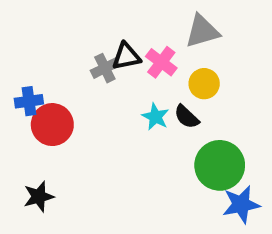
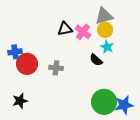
gray cross: (105, 68) -> (56, 68), moved, turned 32
yellow circle: (204, 84) -> (105, 30), moved
cyan star: (155, 117) -> (107, 47), moved
green circle: (220, 165) -> (104, 102), moved

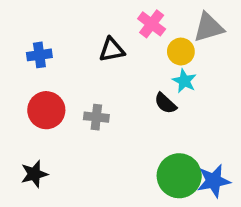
gray triangle: (104, 16) -> (208, 27), moved
pink cross: (83, 32) -> (152, 24), moved
blue cross: (15, 52) -> (39, 55), moved

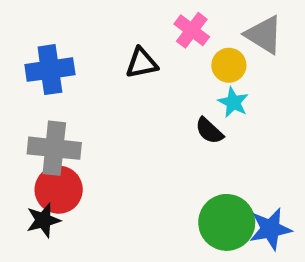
gray triangle: (208, 27) -> (264, 35), turned 48
blue cross: (39, 55) -> (50, 70), size x1.5
red circle: (46, 110) -> (59, 190), moved
gray cross: (96, 117) -> (54, 148), moved, size x1.6

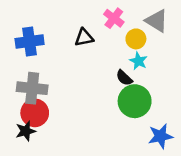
green circle: (227, 222) -> (135, 101), moved

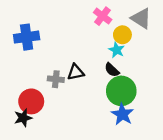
black triangle: (84, 38) -> (76, 72), moved
cyan star: (138, 61) -> (117, 50), moved
gray cross: (32, 88) -> (56, 79), moved, size x0.6
blue star: (161, 136) -> (122, 114), moved, turned -30

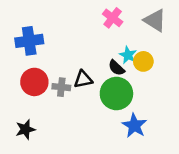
yellow circle: (122, 35) -> (143, 61), moved
black semicircle: (112, 70) -> (116, 68), moved
green circle: (121, 91) -> (116, 94), moved
red circle: (31, 101) -> (34, 82), moved

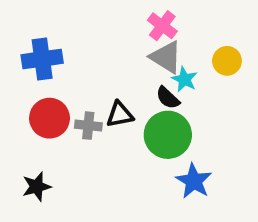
gray triangle: (155, 20) -> (166, 57), moved
yellow circle: (143, 61) -> (227, 61), moved

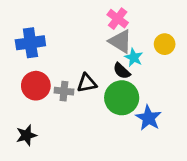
blue star: (194, 181) -> (148, 118), moved

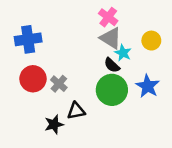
black triangle: (87, 83) -> (76, 111), moved
gray cross: (64, 91) -> (59, 84), turned 35
blue star: (148, 118) -> (148, 86), moved
black star: (26, 135) -> (54, 124), moved

